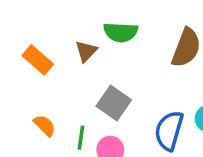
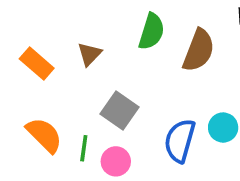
green semicircle: (121, 32) -> (152, 32), moved, turned -76
orange semicircle: (45, 125) -> (44, 135), size x1.5

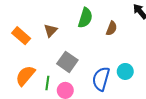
brown semicircle: (199, 50) -> (112, 28), size x0.6
orange semicircle: (44, 135) -> (25, 76), turned -95

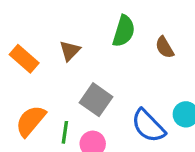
brown semicircle: (112, 28) -> (165, 47), turned 128
blue semicircle: (101, 79) -> (148, 126), turned -60

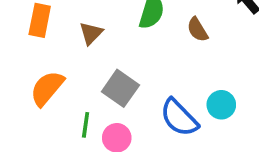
orange rectangle: (24, 59) -> (40, 20), moved, turned 60
orange semicircle: (31, 121) -> (47, 88), moved

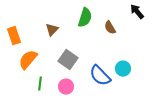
orange rectangle: (40, 20) -> (14, 36), moved, turned -30
green line: (86, 125) -> (40, 84), moved

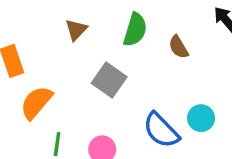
brown triangle: (52, 30) -> (76, 30), moved
gray square: (68, 60) -> (109, 80), moved

